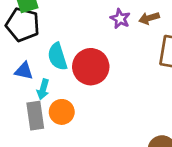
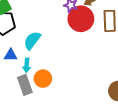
cyan semicircle: (57, 57) -> (32, 40), turned 66
red circle: (91, 67) -> (81, 19), moved

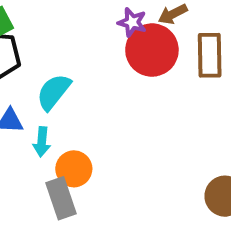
gray rectangle: (25, 85) -> (61, 198), moved

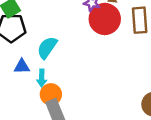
orange circle: (74, 169) -> (51, 94), moved

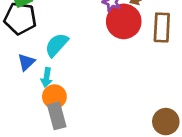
blue triangle: (22, 66) -> (26, 62), turned -49

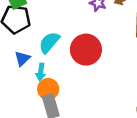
red circle: (124, 21) -> (86, 50), moved

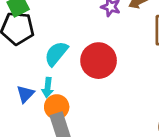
blue triangle: (22, 59) -> (25, 94), moved

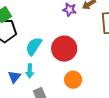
orange circle: (57, 107) -> (73, 80), moved

